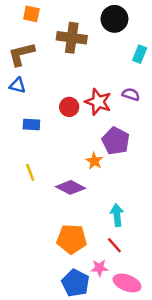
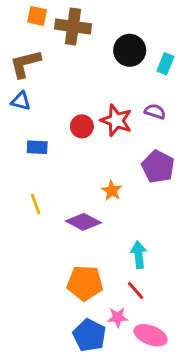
black circle: (114, 19) -> (130, 50), moved
brown cross: (72, 38) -> (73, 26), moved
purple pentagon: (116, 141) -> (158, 167), moved

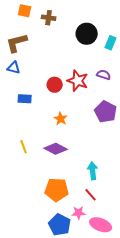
brown cross: (73, 26) -> (49, 18), size x0.6
orange star: (112, 191) -> (61, 119), moved
yellow line: (36, 204) -> (24, 147), moved

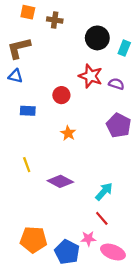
red star: (78, 81) -> (91, 76), moved
purple diamond: (56, 149) -> (60, 181), moved
cyan arrow: (93, 171) -> (104, 191), turned 48
orange pentagon: (57, 190) -> (33, 240), moved

